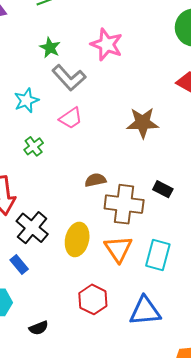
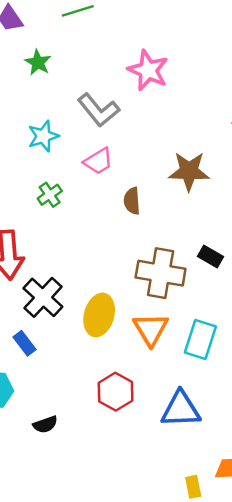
green star: (50, 48) -> (38, 62), moved
brown semicircle: (95, 180) -> (132, 201), moved, turned -85

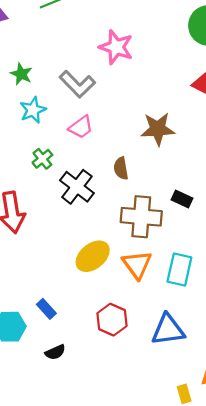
green star: (38, 62) -> (21, 74), moved
brown semicircle: (132, 201) -> (121, 168), moved
black cross: (43, 297) -> (77, 187), moved
yellow ellipse: (99, 315) -> (93, 256), turned 40
blue rectangle: (24, 343) -> (46, 309), moved

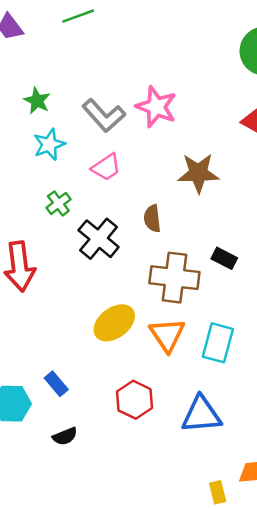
pink star: (116, 47) -> (156, 107), moved

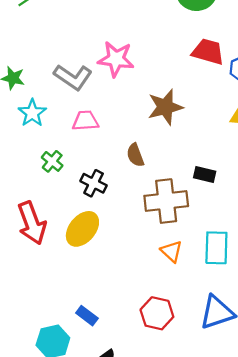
pink trapezoid: (106, 167) -> (85, 121), turned -136
black cross: (99, 239) -> (94, 183), size x0.7
yellow ellipse: (114, 323) -> (82, 229), moved
orange triangle: (167, 335) -> (172, 251), size x0.7

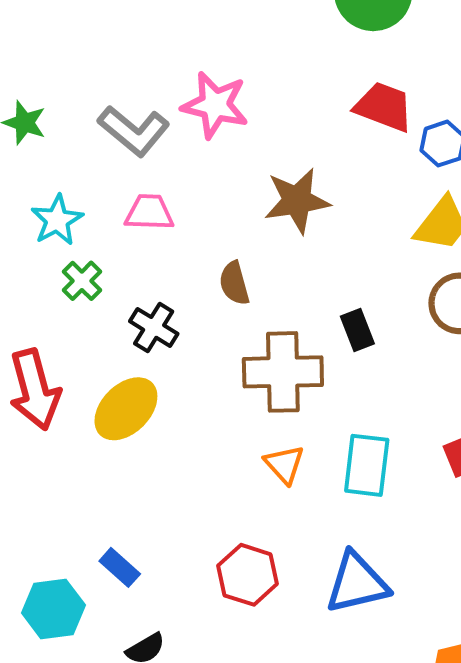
cyan star: (32, 113) -> (57, 220), moved
black rectangle: (205, 174) -> (357, 330), turned 50

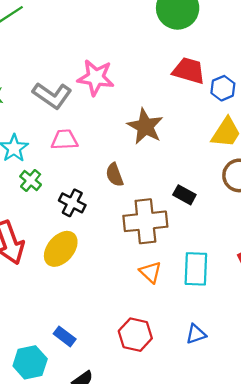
brown star: (297, 201) -> (145, 126), turned -30
black rectangle: (357, 330) -> (184, 195), turned -35
blue triangle: (357, 583) -> (196, 334), size x0.6

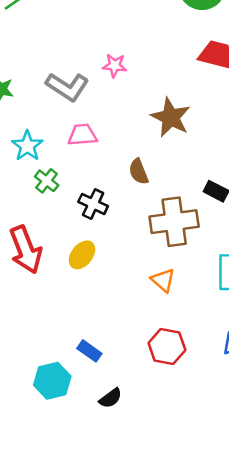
pink star: (96, 78) -> (115, 65), size x0.6
yellow ellipse: (61, 249) -> (82, 255), size x0.7
orange triangle: (151, 272) -> (163, 280), moved

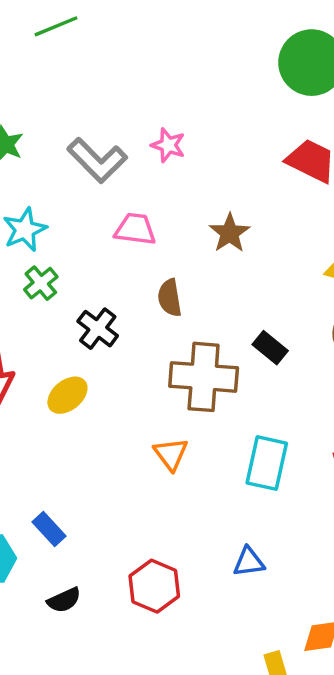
brown star: (171, 117) -> (230, 233), size x0.7
pink trapezoid: (82, 135) -> (135, 229), moved
red hexagon: (167, 347) -> (154, 586), moved

